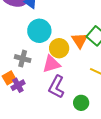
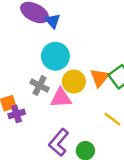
gray cross: (23, 59) -> (40, 86), moved
purple L-shape: (56, 87) -> (59, 142), moved

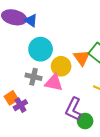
pink triangle: (61, 98) -> (54, 83), turned 30
purple L-shape: (59, 142) -> (73, 109), moved

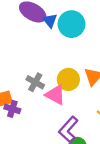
cyan circle: (41, 49) -> (71, 24), moved
purple cross: (20, 105) -> (12, 109), turned 32

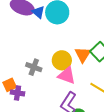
pink triangle: (55, 95) -> (67, 75), moved

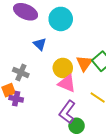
blue triangle: (38, 12) -> (40, 44), moved
gray cross: (34, 67) -> (21, 73), moved

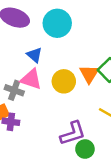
pink triangle: (67, 83) -> (31, 79), moved
purple L-shape: (67, 112) -> (73, 133), turned -140

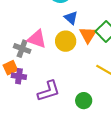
blue triangle: (34, 55) -> (71, 18), moved
purple L-shape: (73, 133) -> (49, 91), moved

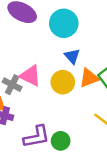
orange triangle: (88, 35) -> (89, 78), turned 30
green circle: (84, 101) -> (61, 141), moved

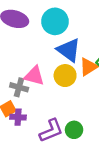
blue triangle: (72, 56) -> (69, 50), size x1.6

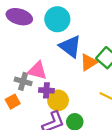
yellow circle: (65, 76) -> (58, 100), moved
purple cross: (18, 117) -> (46, 90), moved

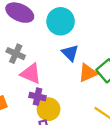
blue triangle: (70, 46) -> (70, 53), size x0.7
gray cross: (23, 81) -> (16, 54), moved

